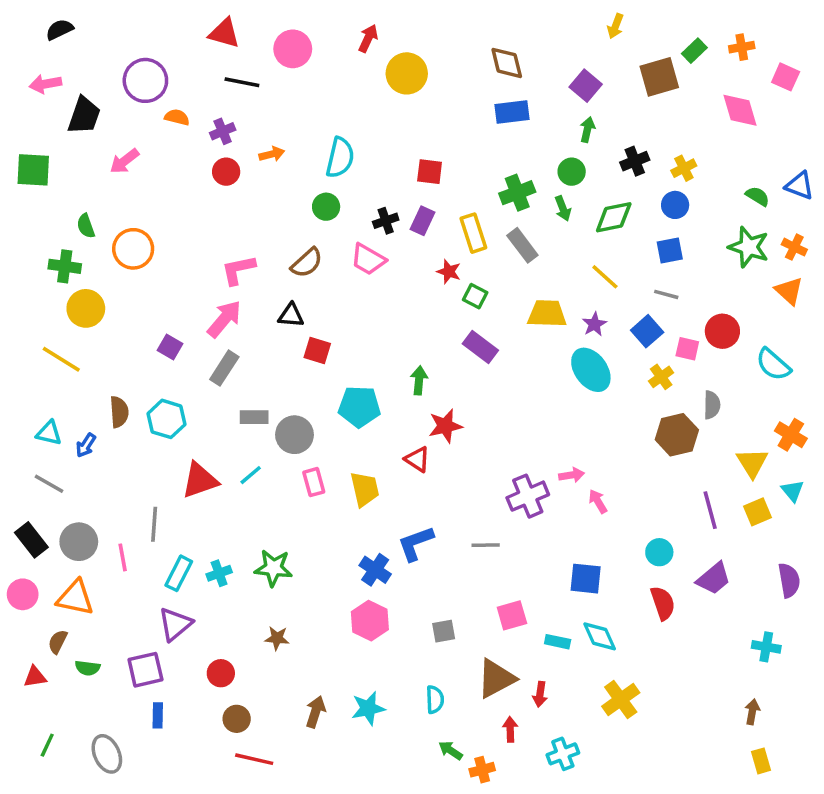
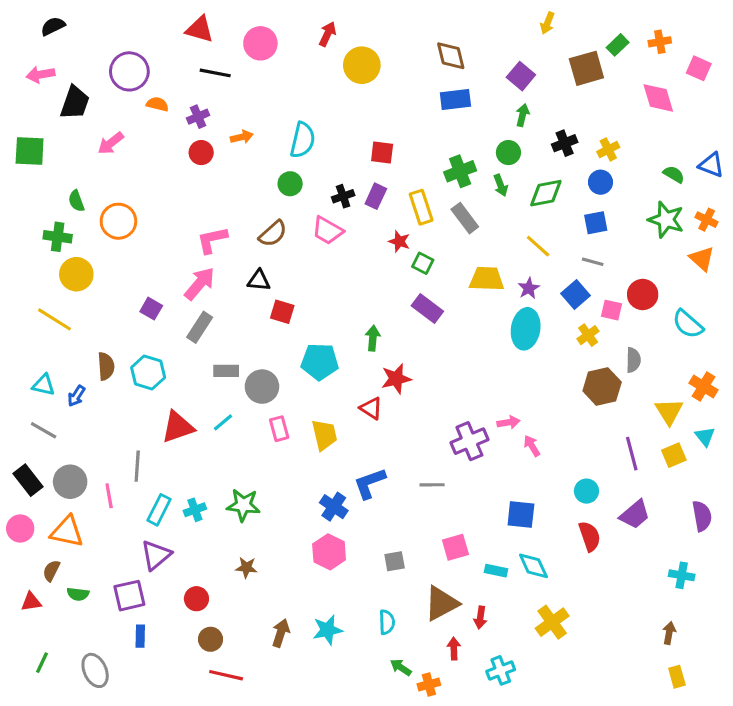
cyan ellipse: (591, 370) -> (526, 329), turned 45

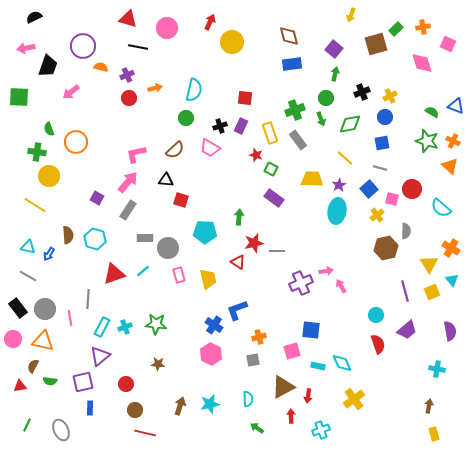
gray line: (432, 485) -> (277, 251), moved
blue square: (521, 514) -> (311, 330), moved
orange cross: (429, 684) -> (259, 337), moved

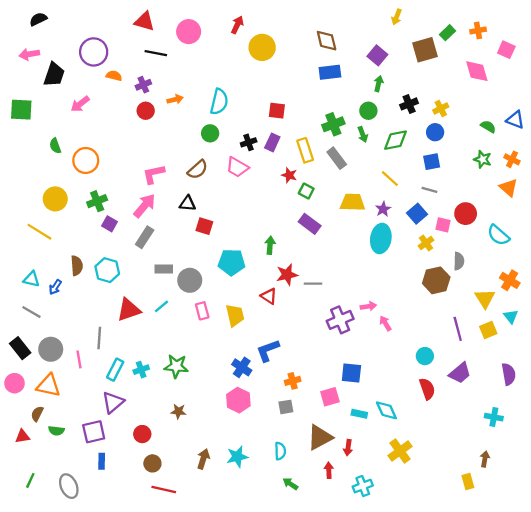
green star: (427, 141) -> (483, 159), size x0.7
green cross: (37, 152) -> (97, 201), moved, turned -30
yellow rectangle: (434, 434) -> (468, 482), moved

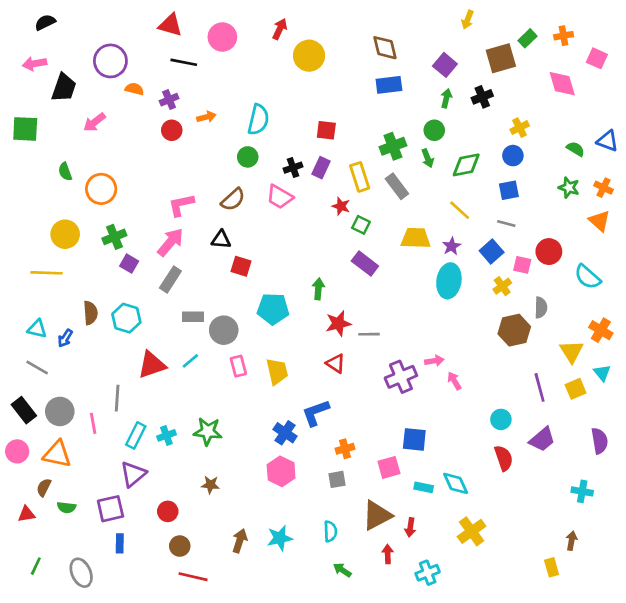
black cross: (409, 104) -> (482, 97), moved
yellow line: (39, 232) -> (46, 273), turned -30
red triangle: (269, 296) -> (336, 363), moved

